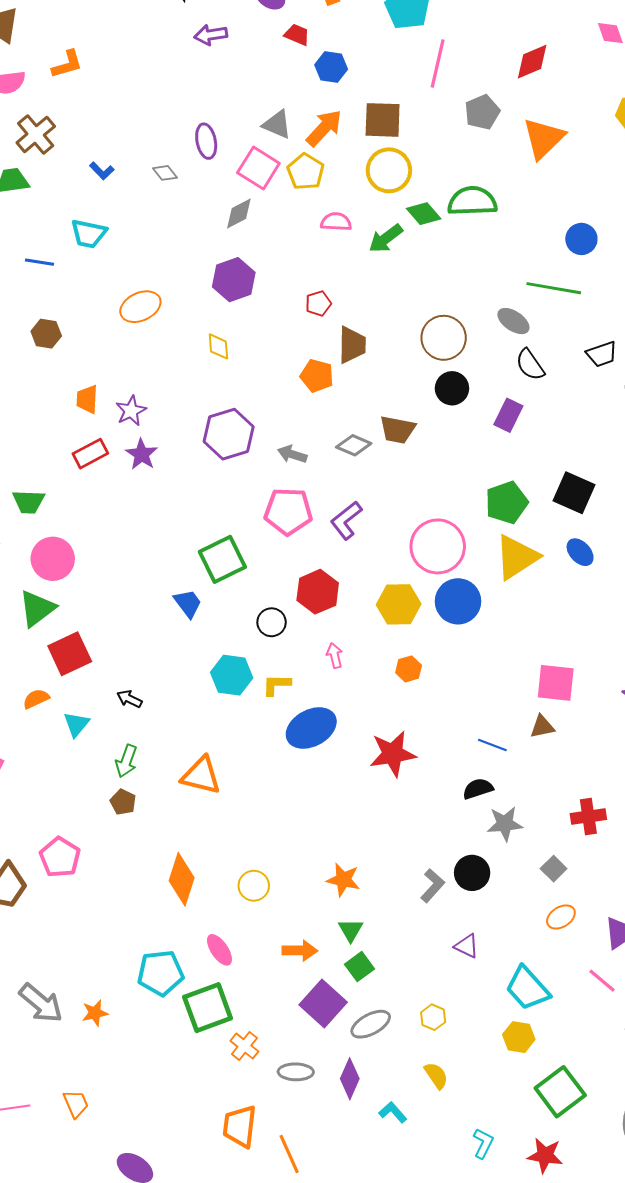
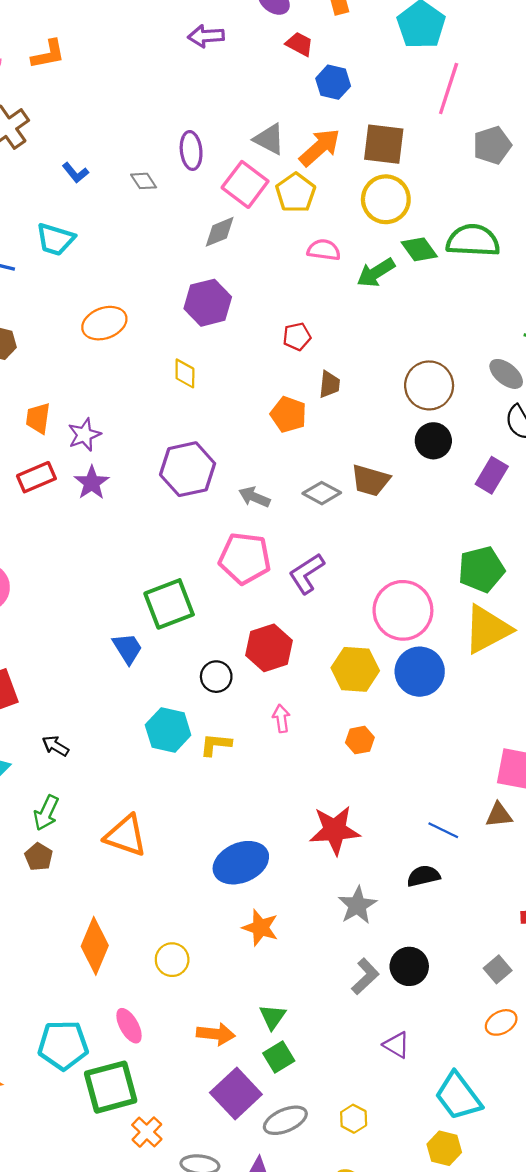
brown trapezoid: (352, 345) -> (329, 384), size x0.7
blue ellipse: (311, 728) -> (241, 863), moved
gray star: (505, 824) -> (357, 905), moved, turned -30
orange star: (343, 880) -> (260, 928), moved

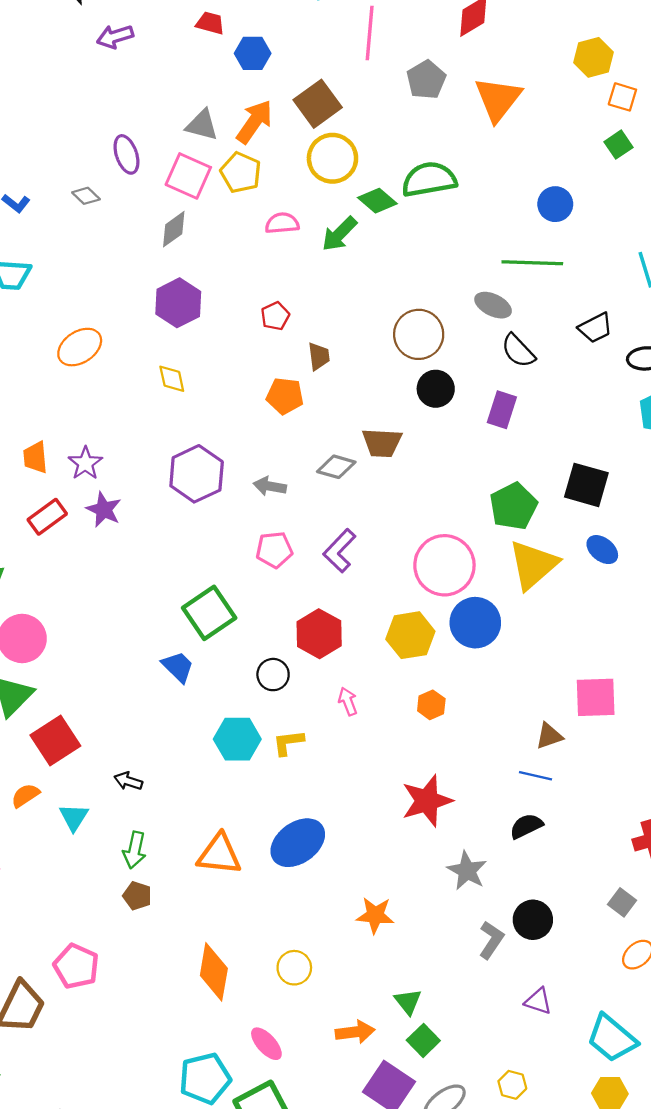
brown square: (384, 144) -> (318, 104), turned -30
pink pentagon: (245, 558) -> (274, 550), size x0.7
brown triangle: (499, 815) -> (549, 736), moved
blue ellipse: (241, 863) -> (298, 843), moved

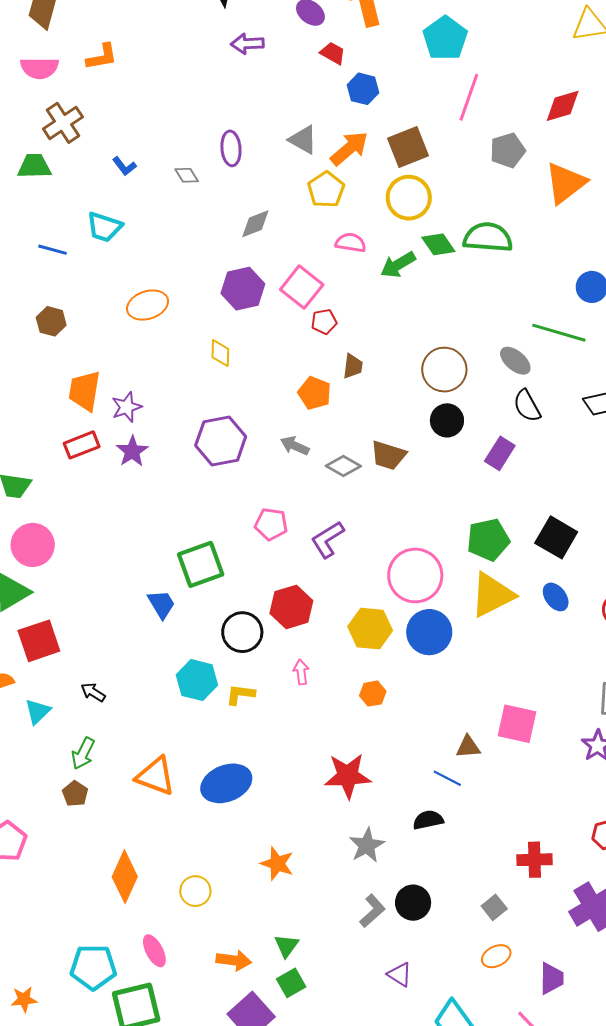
pink square: (188, 176) -> (302, 287), moved
orange trapezoid: (35, 457) -> (84, 391), size x1.4
gray arrow: (270, 486) -> (295, 446), moved
black circle: (273, 675) -> (242, 632), size x1.4

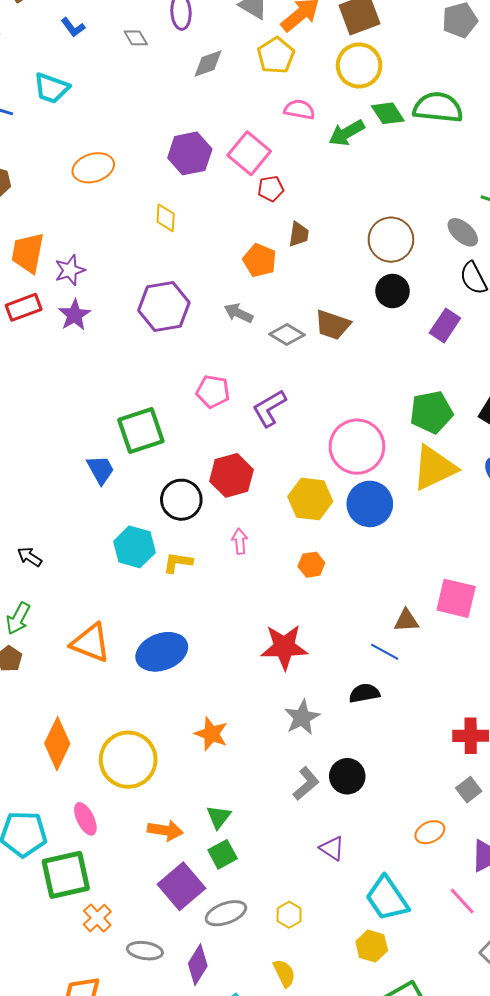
gray diamond: (255, 224) -> (208, 63), moved
yellow circle: (195, 891) -> (128, 760), size x1.8
gray square: (494, 907) -> (469, 790), moved

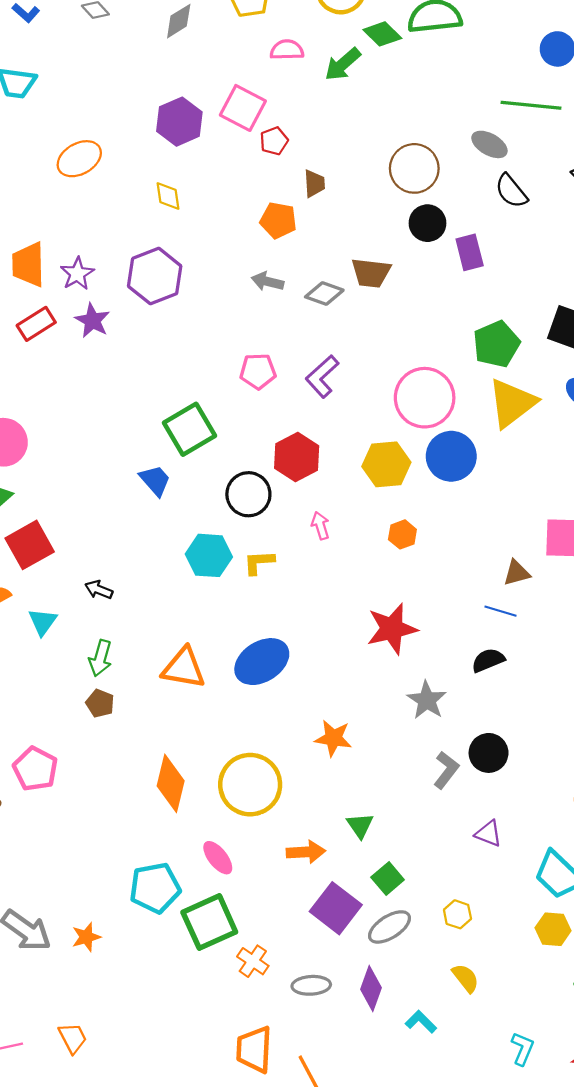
purple hexagon: (164, 307) -> (155, 276), moved
purple rectangle: (445, 325) -> (470, 252), moved, turned -36
green square: (223, 854) -> (388, 878), moved

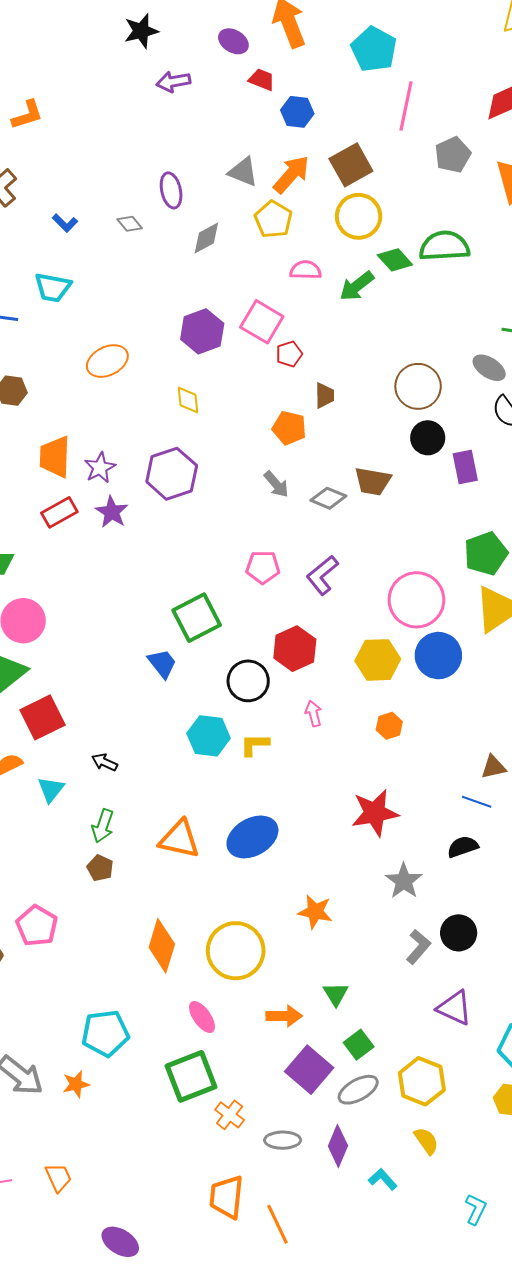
gray arrow: (268, 281) -> (276, 484), turned -148
purple triangle: (488, 834) -> (455, 1008), size x1.4
cyan pentagon: (155, 888) -> (105, 1033), moved
yellow hexagon: (457, 914) -> (422, 1081), size x1.8

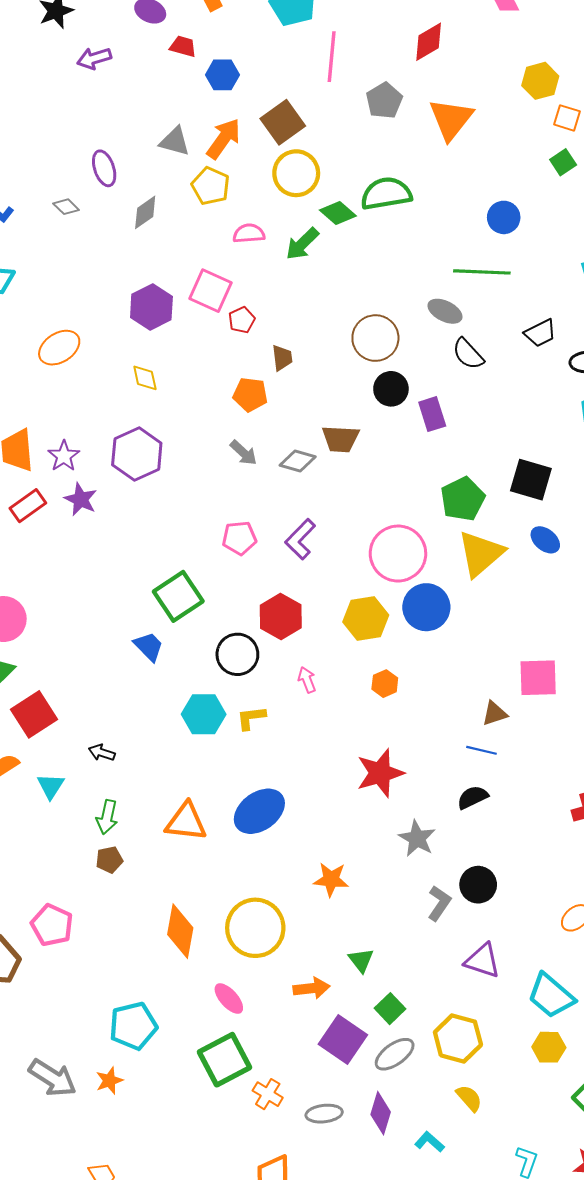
brown pentagon: (100, 868) -> (109, 860), turned -30

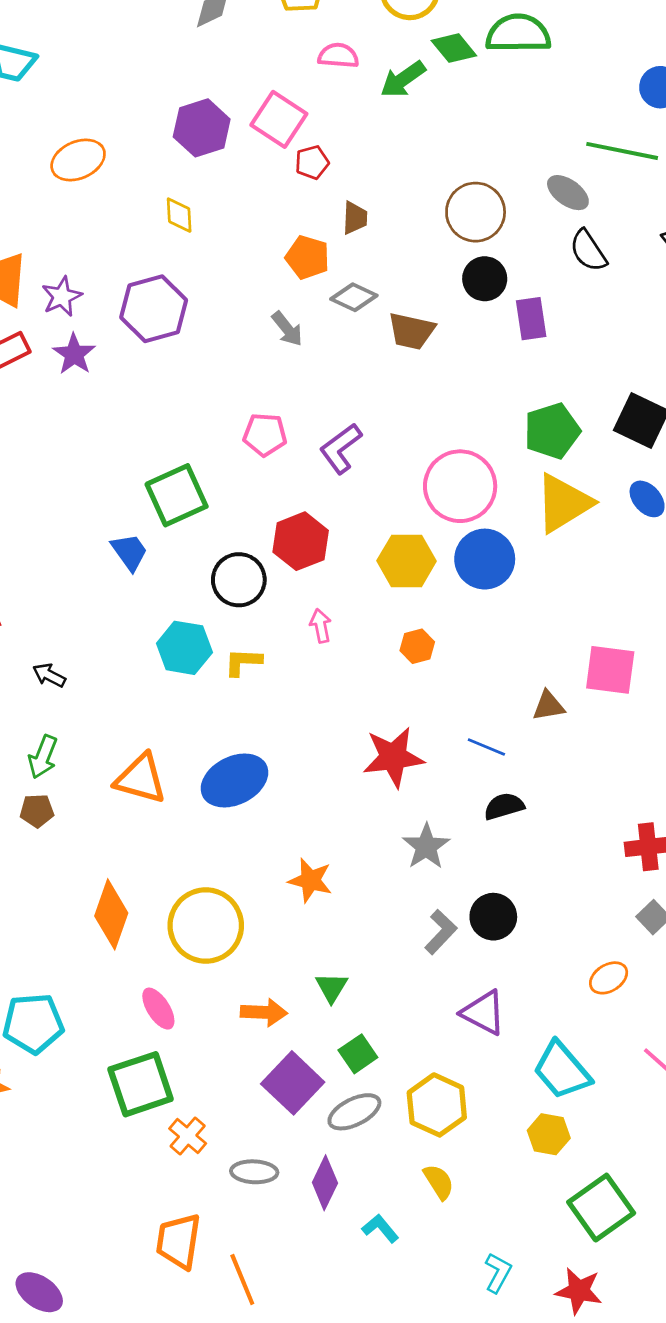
gray diamond: (298, 461) -> (354, 297), moved
blue line: (481, 750) -> (486, 747), moved

